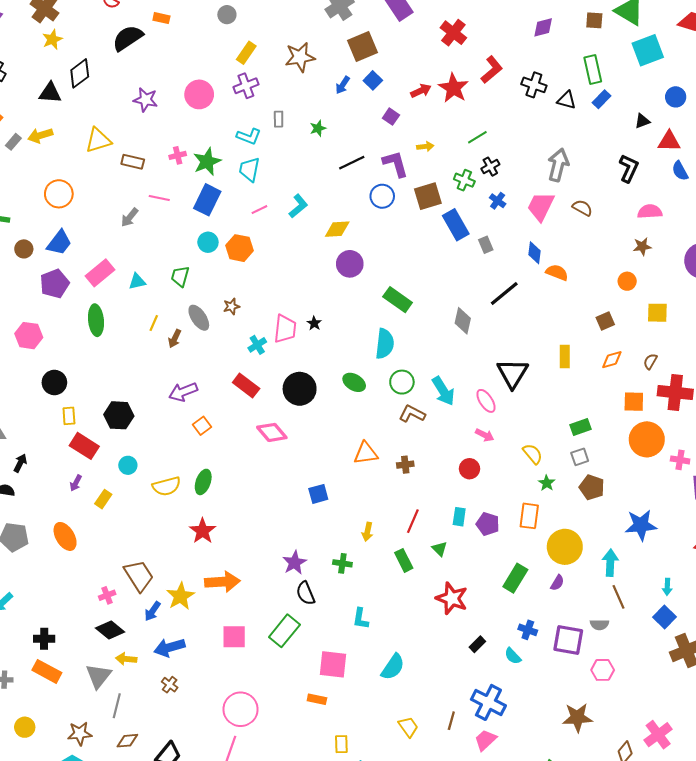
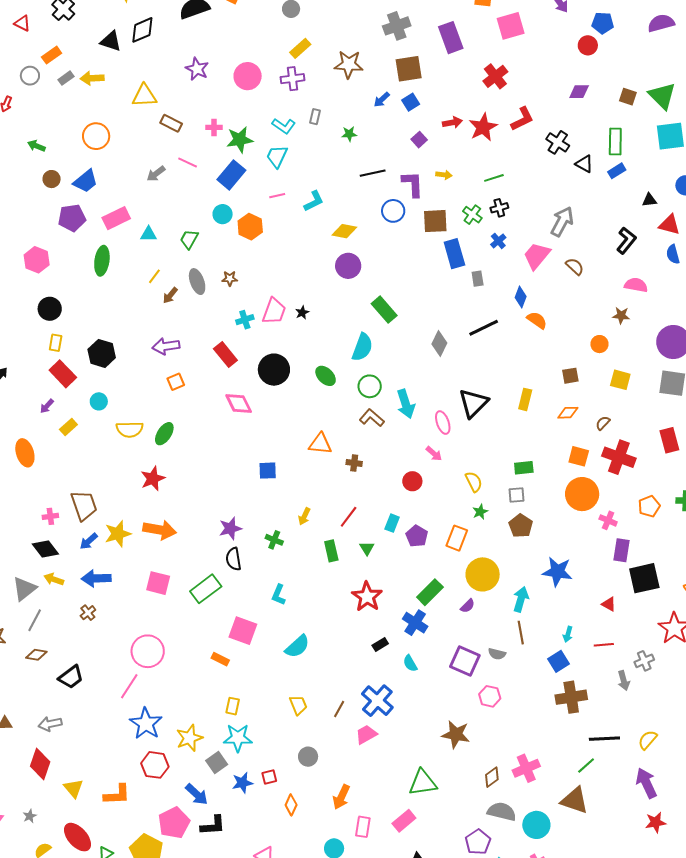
blue cross: (528, 630) -> (415, 623), moved, size x1.4

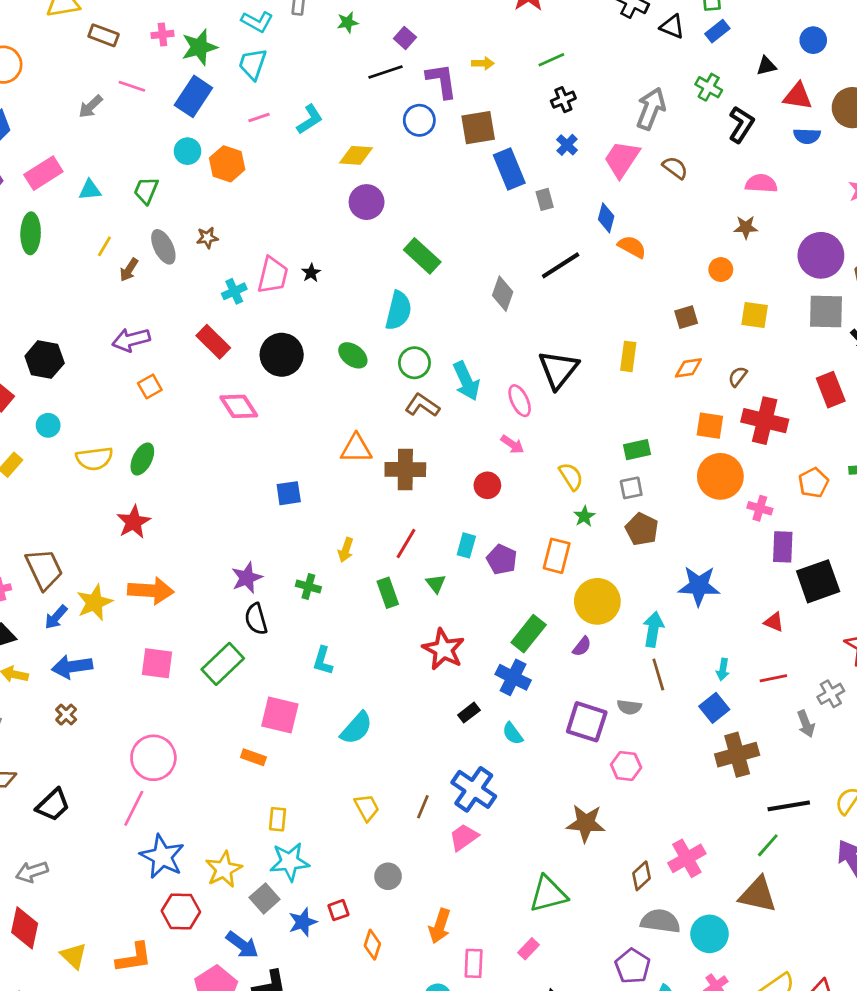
purple square: (419, 140) -> (405, 38), moved
green cross: (472, 215) -> (709, 87), moved
blue semicircle: (673, 254) -> (807, 136), turned -66
brown cross: (354, 463) -> (405, 470), size x1.8
pink rectangle: (404, 821) -> (529, 949), size x0.7

